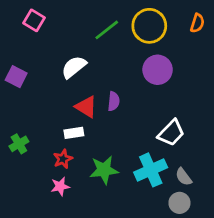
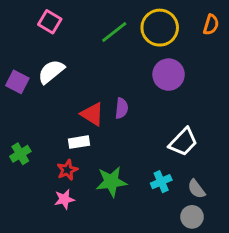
pink square: (34, 20) -> (50, 22), moved
white semicircle: (74, 67) -> (51, 72), moved
cyan cross: (151, 170) -> (161, 182), size x0.6

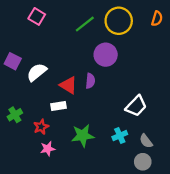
white semicircle: (51, 72) -> (37, 72), moved
purple circle: (169, 75) -> (106, 55), moved
red star: (67, 170) -> (41, 127), moved

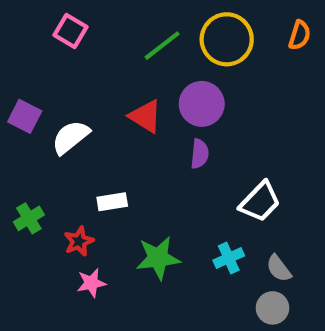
purple semicircle: (90, 81) -> (200, 154), moved
red triangle: (68, 85) -> (145, 116), moved

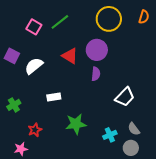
pink square: (71, 31) -> (34, 27), moved
green line: (162, 46) -> (60, 22), moved
red star: (79, 241) -> (35, 130), moved
cyan cross: (229, 258) -> (110, 135), moved
pink star: (91, 283) -> (21, 149), moved

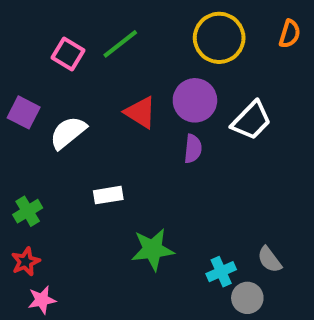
white trapezoid: (125, 97) -> (251, 120), moved
red star: (35, 130) -> (26, 262), moved
gray circle: (131, 148) -> (247, 298), moved

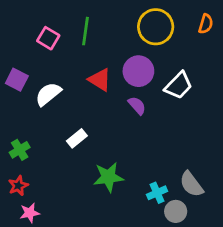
green line: (120, 44) -> (85, 31), turned -44
purple semicircle: (193, 149) -> (137, 105), turned -48
white rectangle: (108, 195) -> (77, 138), turned -30
gray semicircle: (270, 260) -> (191, 184), size x1.4

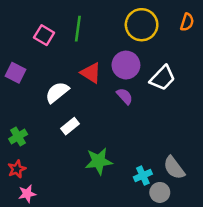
white semicircle: (48, 94) -> (57, 92), moved

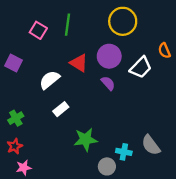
orange semicircle: (187, 22) -> (164, 51), moved, turned 140
cyan cross: (143, 176) -> (124, 152), turned 35
gray circle: (160, 192) -> (107, 166), moved

